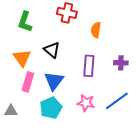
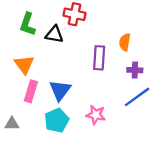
orange semicircle: (96, 30) -> (125, 42), moved
black triangle: (52, 50) -> (54, 34), moved, turned -30
purple rectangle: (89, 66) -> (99, 58), moved
blue line: (117, 101) -> (137, 97), moved

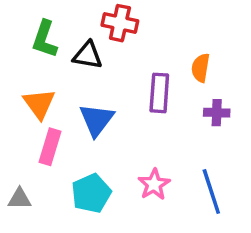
blue triangle: (60, 90) -> (97, 120), moved
blue line: (137, 97) -> (211, 192), moved, turned -72
pink star: (96, 115) -> (154, 184), turned 30

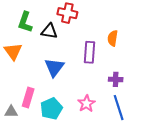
orange triangle: (39, 104) -> (13, 51), moved
purple cross: (217, 113) -> (116, 79), moved
pink rectangle: (50, 147) -> (28, 98), moved

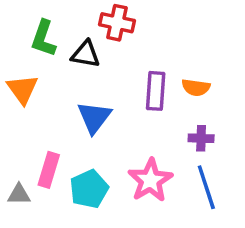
orange semicircle: (113, 38) -> (196, 87), moved, turned -91
pink star: (86, 104) -> (150, 180), size x1.4

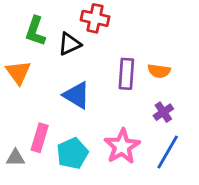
black triangle: (86, 54) -> (69, 44), turned -35
blue triangle: (94, 117) -> (77, 95), turned -36
purple cross: (201, 138) -> (163, 112), turned -36
blue line: (206, 187) -> (168, 152), turned 48

